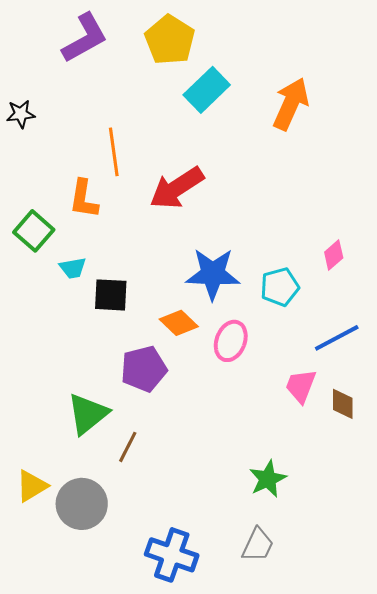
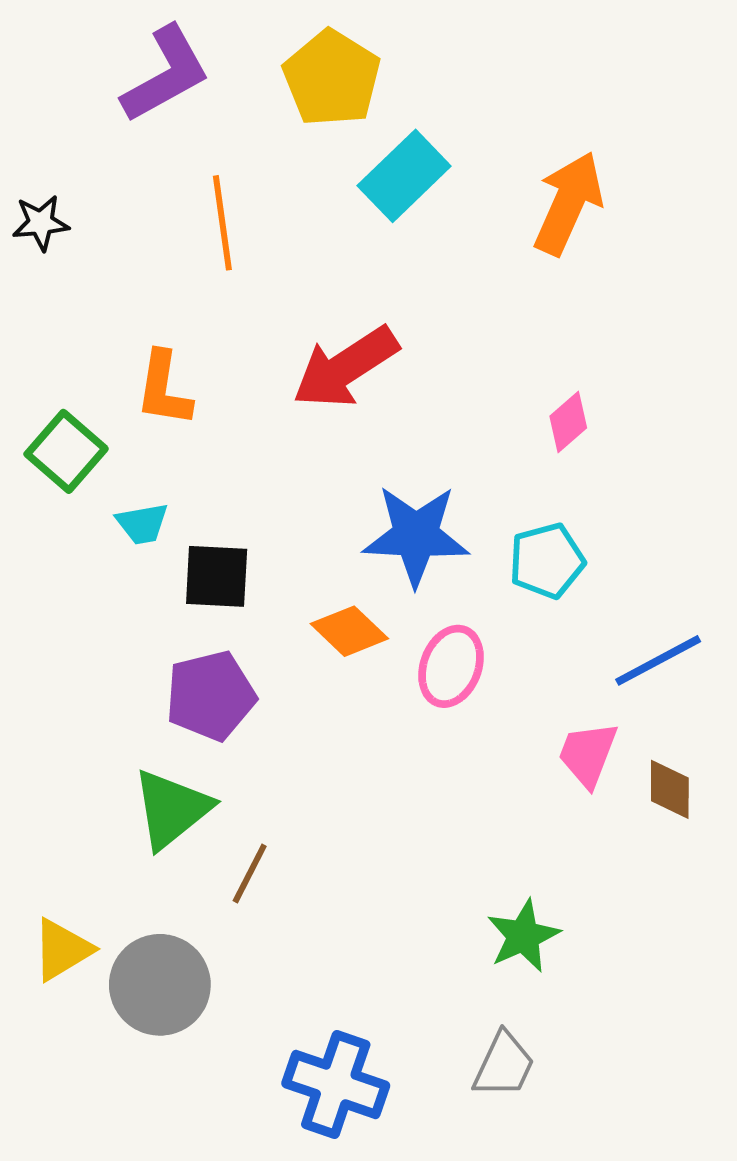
orange line: (114, 152) -> (222, 223), moved
pink diamond: (334, 255) -> (568, 422), moved
purple pentagon: (144, 369) -> (211, 696), moved

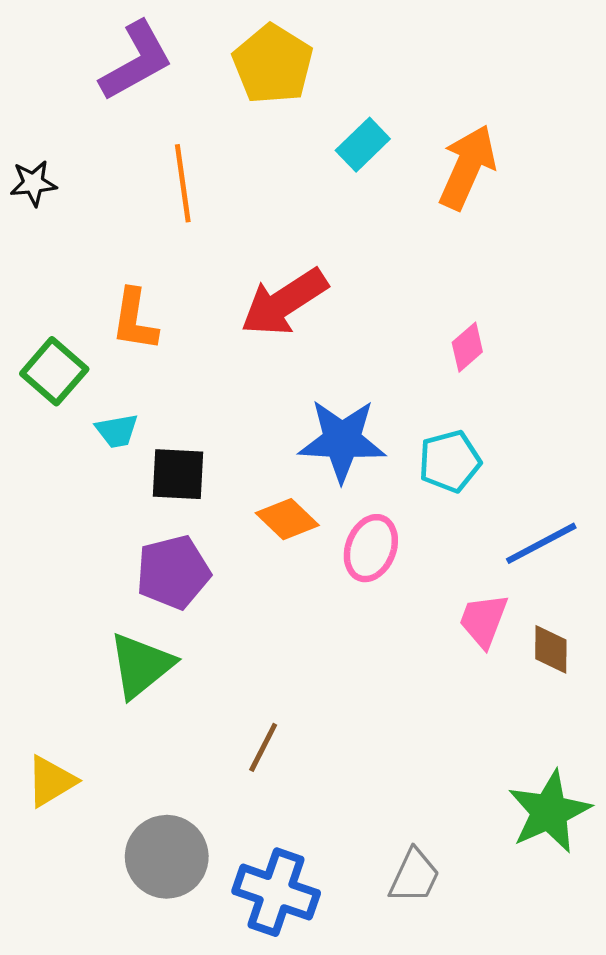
cyan rectangle: (404, 176) -> (363, 145), moved, size x0.7
brown line: (250, 873) -> (263, 747), moved
green star: (523, 936) -> (549, 812), moved, size x1.4
gray circle: (160, 985) -> (167, 857), moved

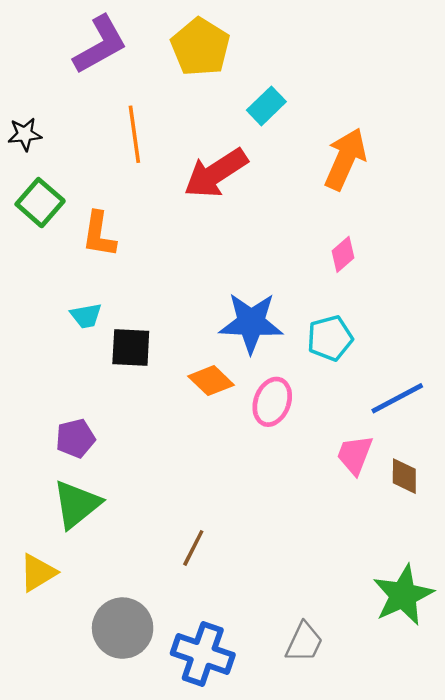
orange arrow: (467, 167) -> (345, 159), moved
red arrow: (284, 302) -> (216, 173), moved
green square: (54, 371) -> (40, 203), moved
purple pentagon: (173, 572) -> (75, 438), moved, size x0.7
green triangle: (141, 665) -> (77, 504), moved

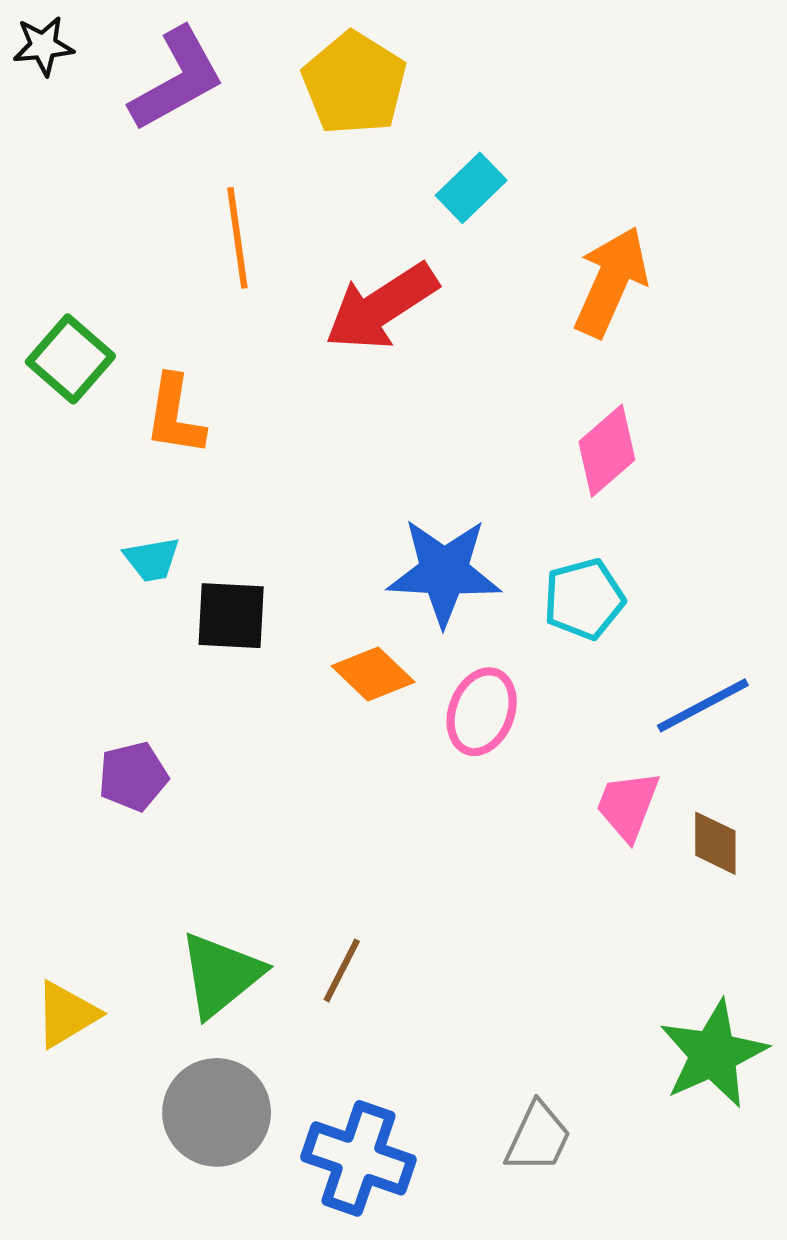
black star: (25, 134) -> (43, 46), moved
pink diamond: (343, 254) -> (607, 451), size x1.4
green triangle: (77, 504) -> (221, 975), moved

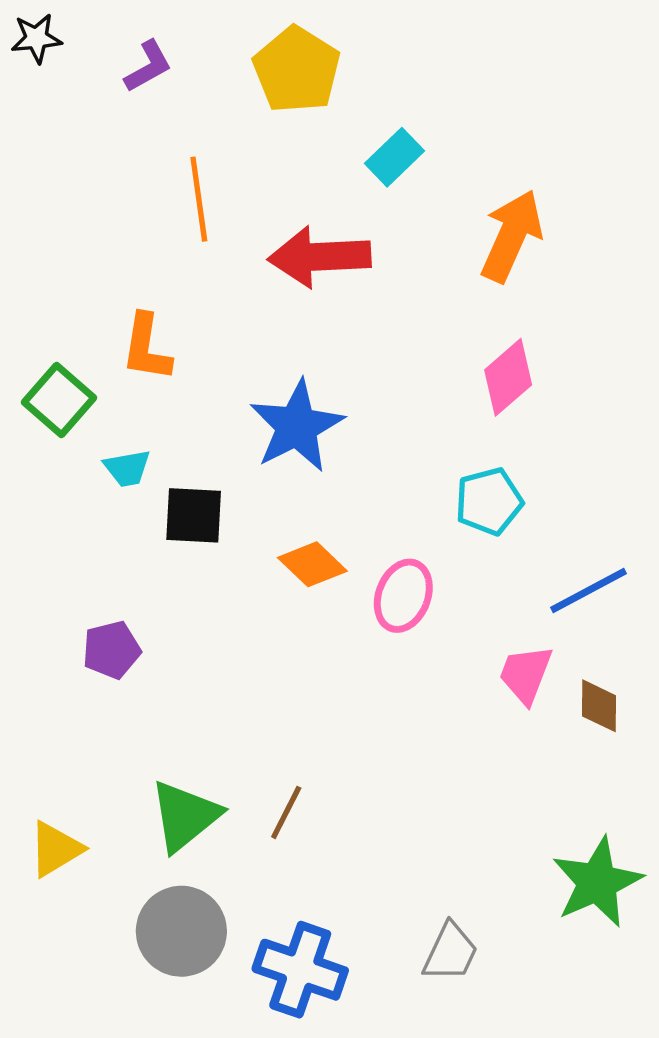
purple L-shape: (177, 79) -> (148, 66), size x0.6
red arrow: (381, 307) -> (319, 257), turned 30
green square: (70, 359) -> (59, 400), moved
blue star: (444, 572) -> (297, 426), moved, turned -30

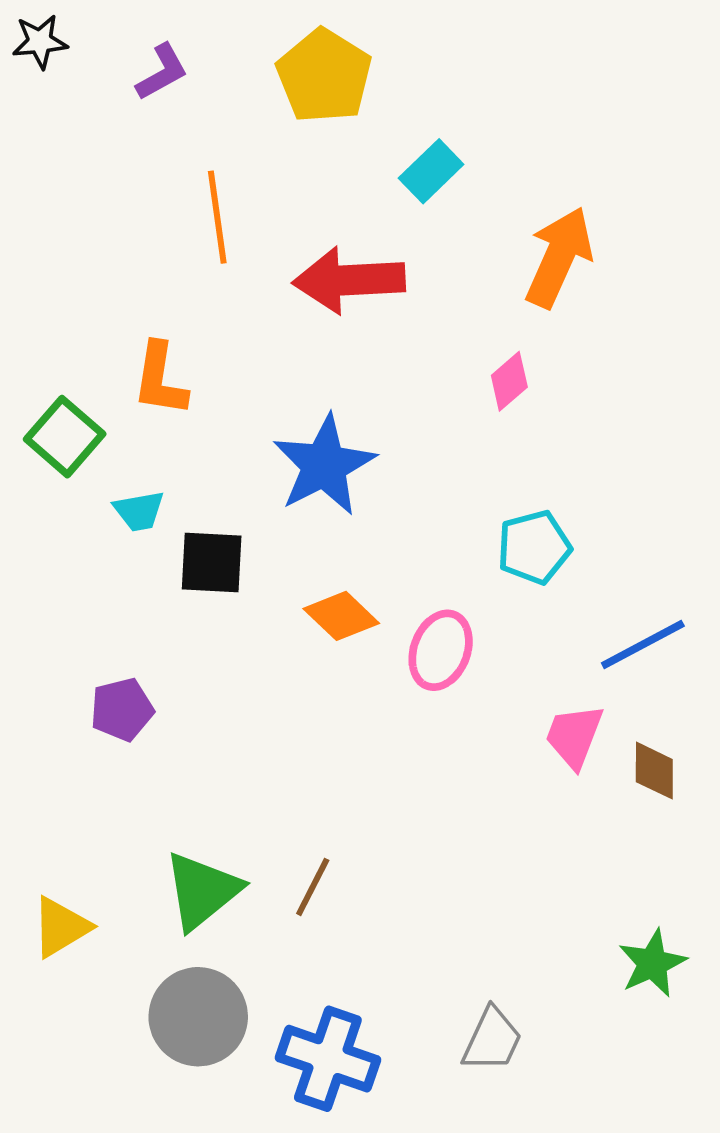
pink diamond: (508, 377) -> (509, 381), moved, size x0.7
green star: (597, 882) -> (652, 963), size x0.7

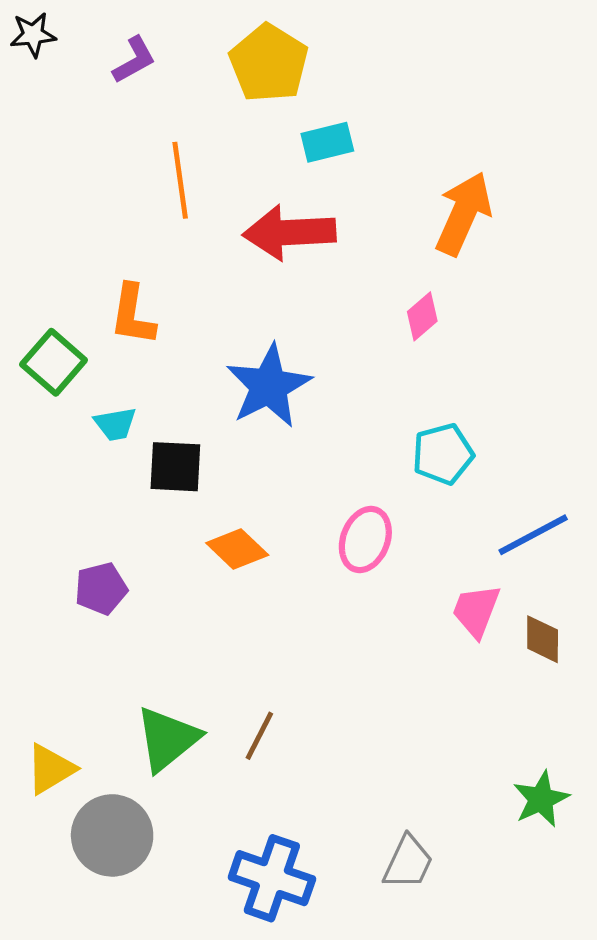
cyan rectangle: (431, 171) -> (327, 142), moved, turned 30
orange diamond: (341, 616) -> (237, 549), moved
gray circle: (198, 1017) -> (112, 835), moved

